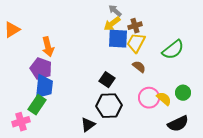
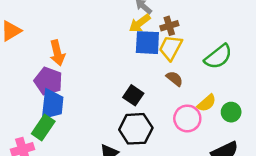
yellow semicircle: (164, 99) -> (207, 103), moved, turned 98

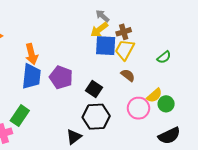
green semicircle: (218, 57) -> (164, 57), size x0.6
purple pentagon: (48, 81) -> (61, 77), moved
blue trapezoid: (52, 104) -> (31, 76), moved
green circle: (231, 112) -> (166, 104), moved

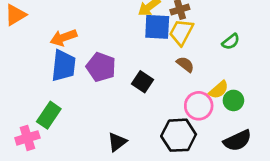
orange arrow: (31, 54) -> (64, 38), turned 84
black hexagon: (96, 117) -> (179, 135), moved

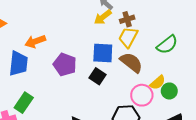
blue square: (157, 27) -> (103, 53), moved
green semicircle: (231, 42) -> (167, 45), size x1.5
brown semicircle: (185, 64) -> (131, 62), size x1.6
blue trapezoid: (64, 66) -> (18, 64), moved

